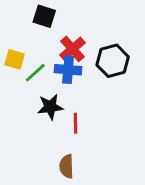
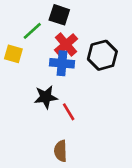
black square: (44, 16) -> (59, 15), moved
green line: (35, 73) -> (32, 31), moved
red line: (75, 123) -> (69, 112), turned -30

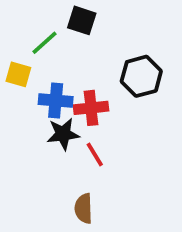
red cross: (66, 44) -> (91, 108), moved, turned 35
blue cross: (62, 63) -> (56, 100), moved

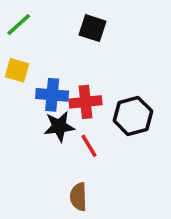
black square: (82, 20) -> (93, 28), moved
green line: (44, 43) -> (19, 25), moved
black hexagon: (141, 76) -> (133, 116), moved

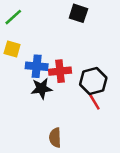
black square: (93, 28) -> (78, 13), moved
red line: (89, 146) -> (94, 102), moved

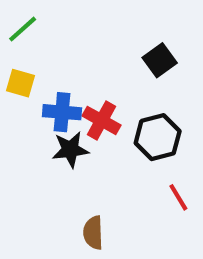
black square: (78, 13) -> (160, 60), moved, turned 36
red cross: (60, 71) -> (102, 120), turned 35
red line: (94, 102) -> (178, 197), moved

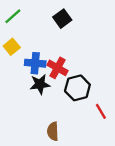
black square: (160, 60) -> (62, 19), moved
yellow square: (20, 83) -> (12, 47), turned 35
black hexagon: (158, 137) -> (77, 88), moved

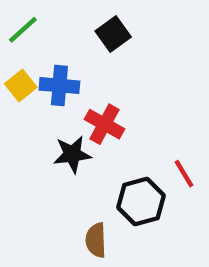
blue cross: (35, 63) -> (59, 86), moved
black hexagon: (77, 88) -> (141, 201), moved
red line: (101, 111) -> (184, 174), moved

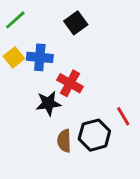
brown semicircle: (96, 240) -> (64, 141), moved

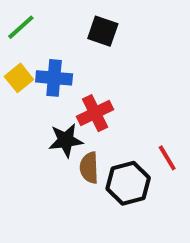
black square: (76, 23) -> (103, 31), turned -35
red cross: (70, 83) -> (95, 113), turned 35
brown semicircle: (64, 141) -> (89, 168), moved

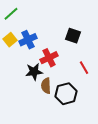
black square: (103, 31) -> (73, 36), moved
blue cross: (54, 78) -> (28, 40), turned -30
red line: (167, 158) -> (84, 68), moved

